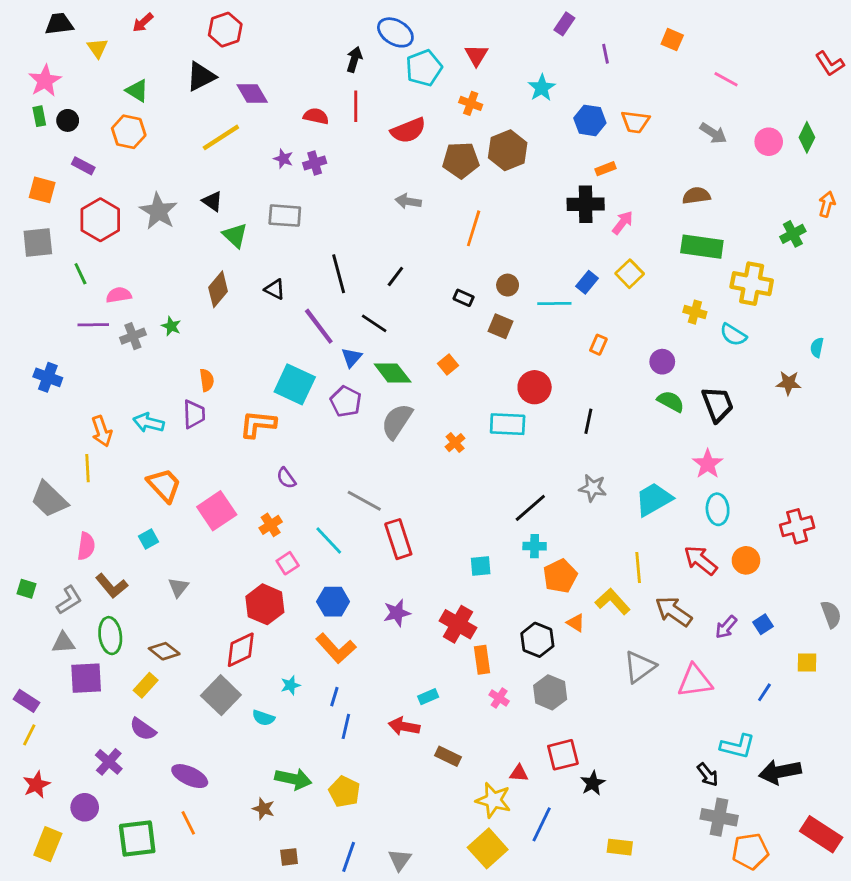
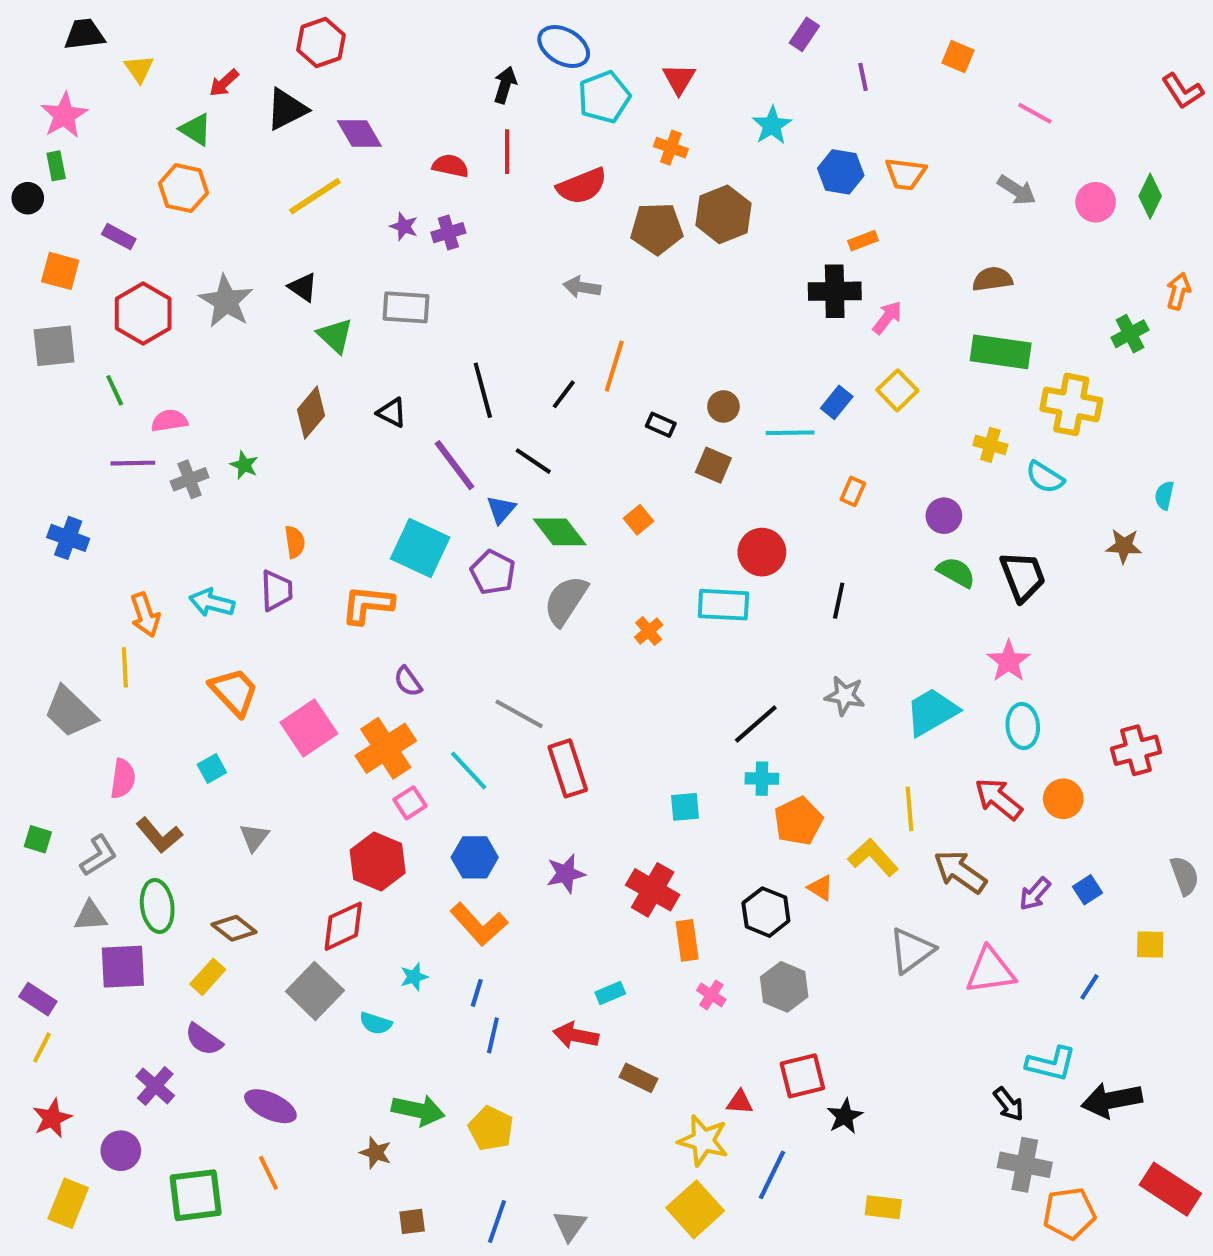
red arrow: (143, 23) -> (224, 83), moved
black circle: (68, 120) -> (28, 198), moved
orange line: (474, 228) -> (614, 366), moved
orange cross: (271, 525) -> (386, 748), size x1.8

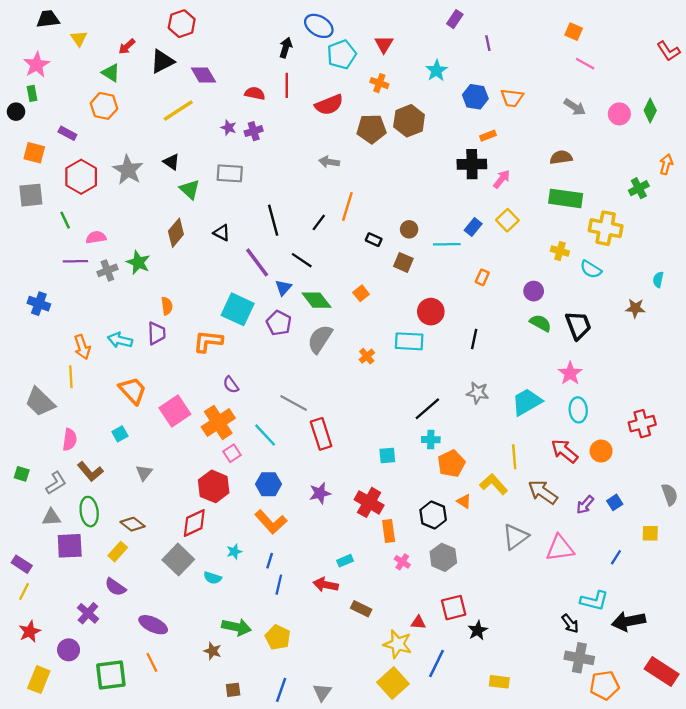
orange square: (958, 57) -> (574, 32), moved
green star: (244, 465) -> (138, 262), size x1.5

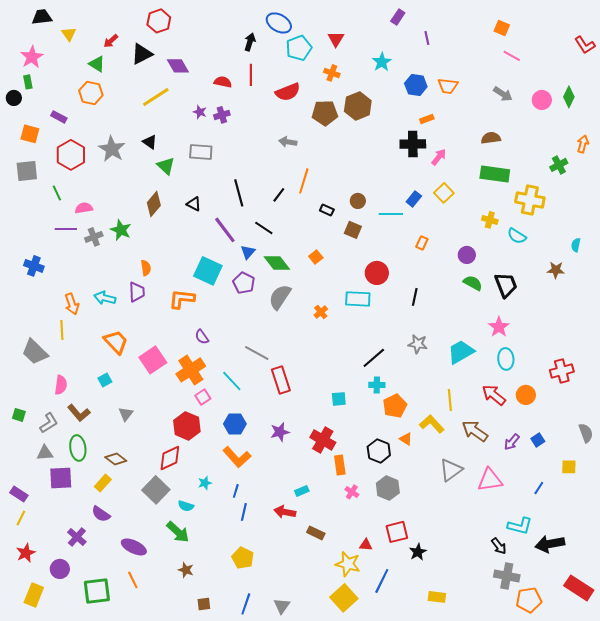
green arrow: (237, 627) -> (178, 532), moved, turned 30

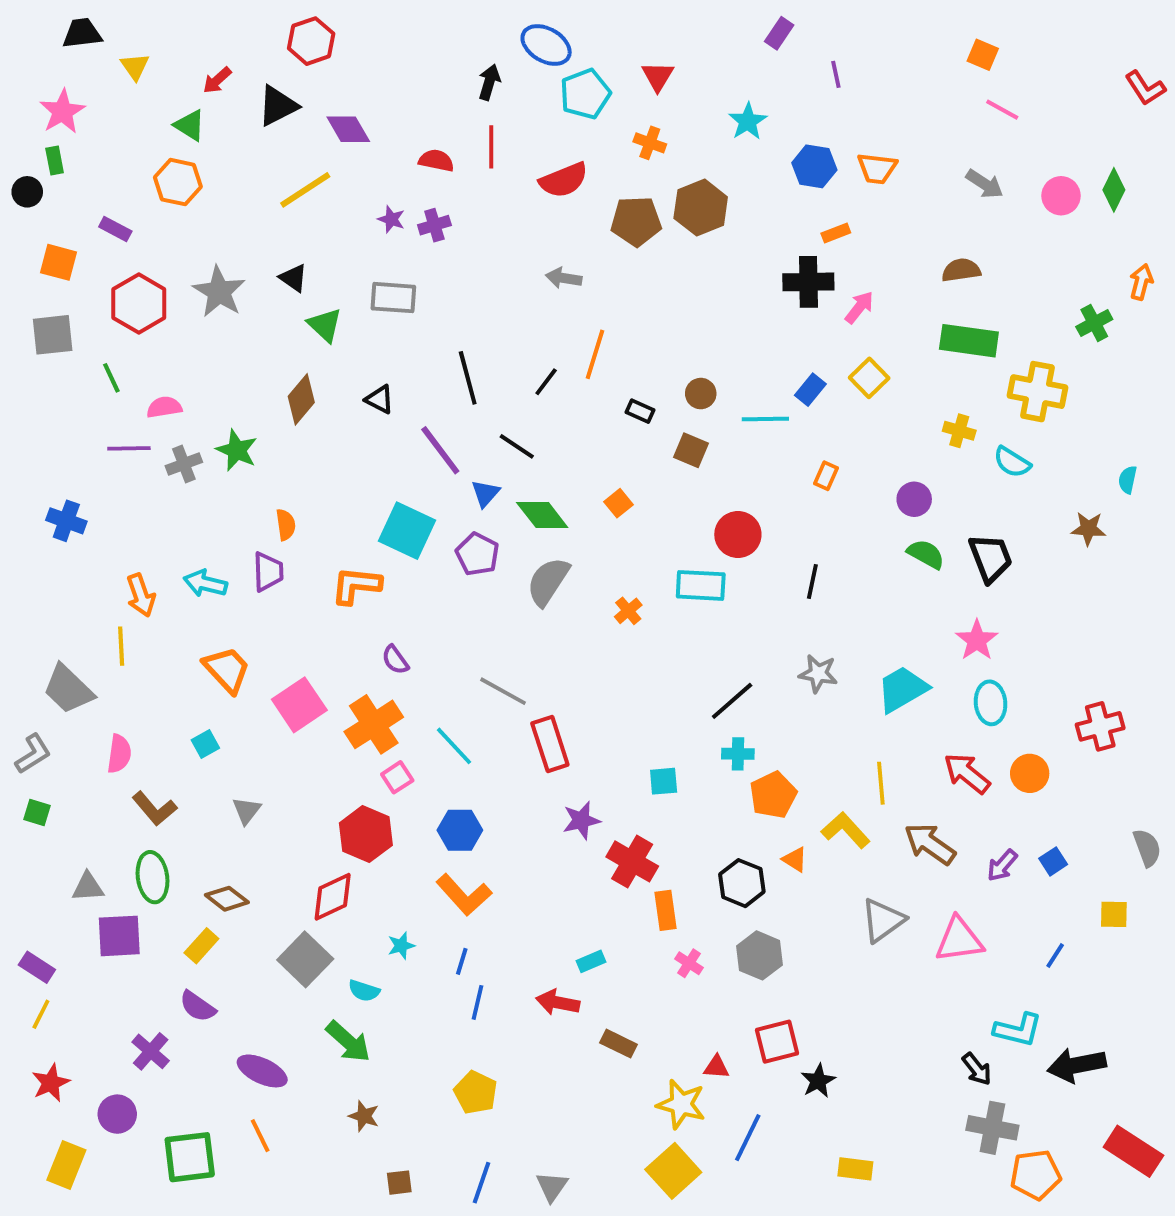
gray L-shape: (49, 423) -> (33, 754), moved
purple star: (280, 432) -> (581, 820), moved

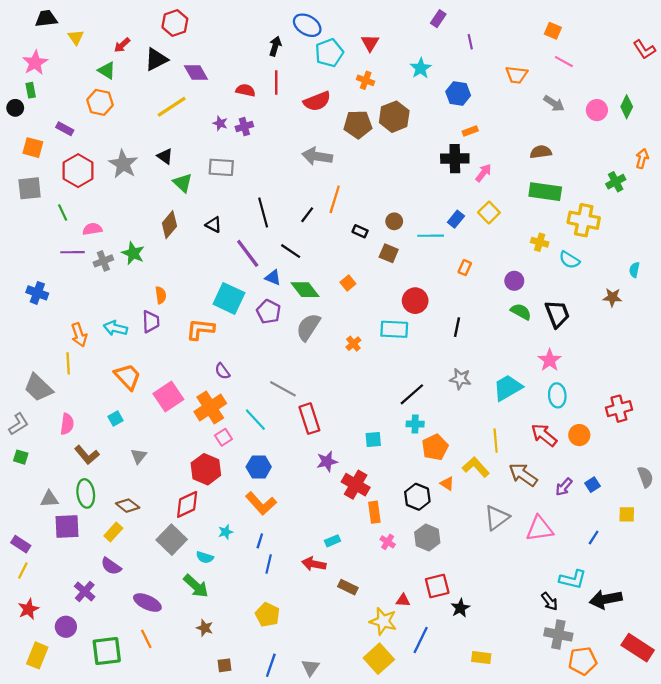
orange trapezoid: (877, 168) -> (517, 75), moved
gray arrow: (564, 278) -> (317, 156), size x1.5
blue triangle: (485, 493) -> (273, 278), turned -49

